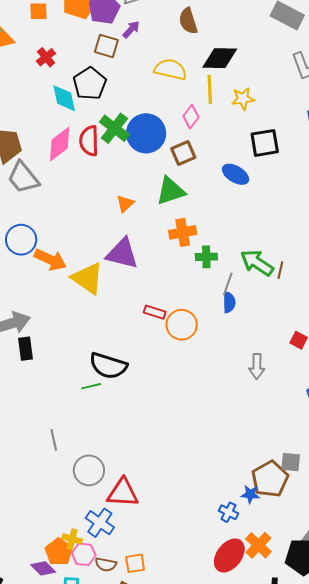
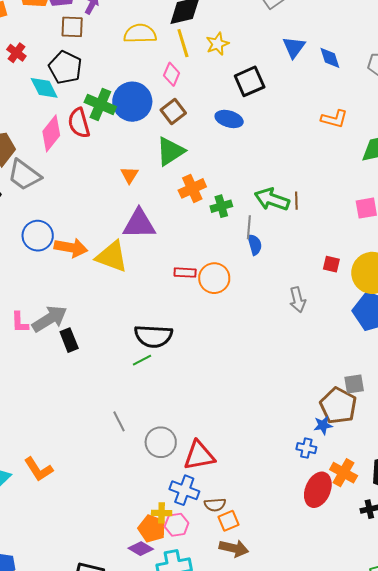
brown semicircle: (106, 564) -> (215, 505), moved

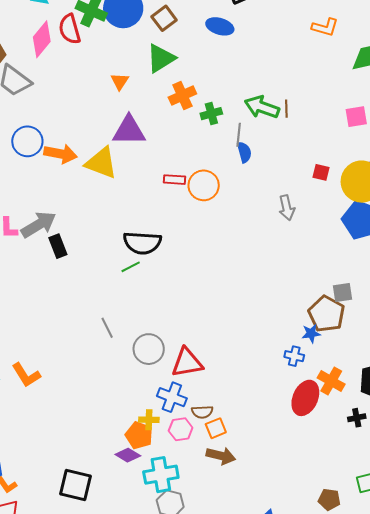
pink hexagon: (177, 525) -> (181, 429), moved

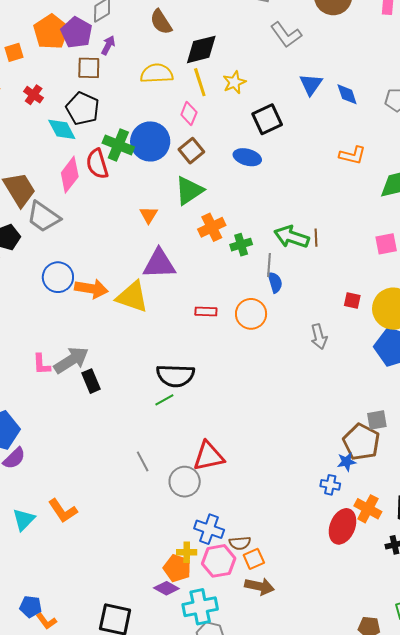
orange circle: (204, 185) -> (251, 314), moved
red triangle: (187, 363) -> (209, 456), moved
pink hexagon: (181, 429) -> (219, 561), size x1.4

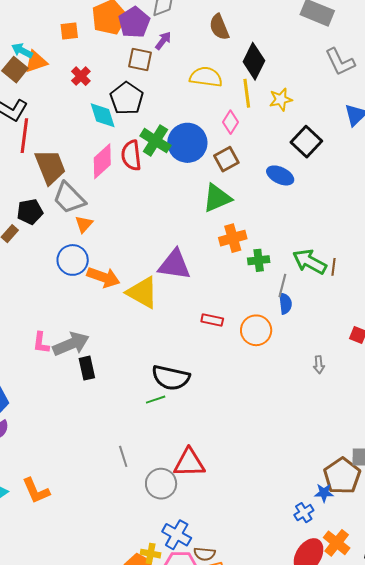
black diamond: (201, 49) -> (254, 61), turned -60
black square: (267, 119) -> (306, 142), turned -32
orange triangle: (149, 215) -> (84, 224), moved
gray arrow: (319, 337) -> (319, 365), size x0.7
blue cross: (330, 485) -> (304, 513), turned 36

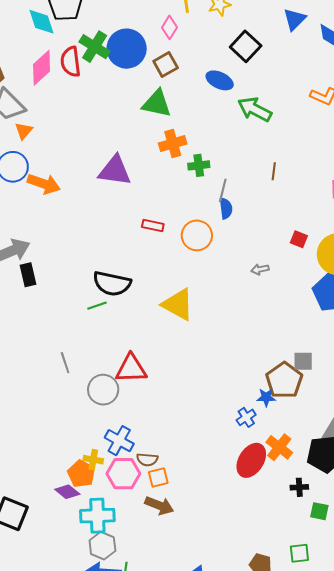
green triangle: (217, 198) -> (157, 104), turned 36
green arrow: (310, 262) -> (255, 109), moved
yellow triangle: (142, 292) -> (178, 304), moved
gray arrow: (319, 365) -> (260, 269), turned 84

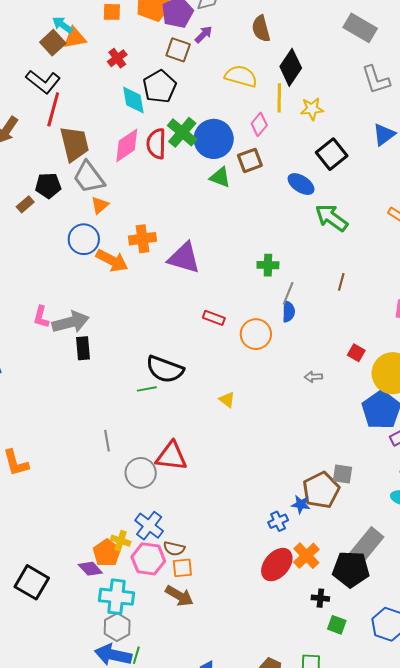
green triangle: (157, 104) -> (220, 177), moved, size x0.7
orange cross: (173, 143) -> (142, 239), moved
yellow triangle: (178, 304) -> (227, 400), size x0.5

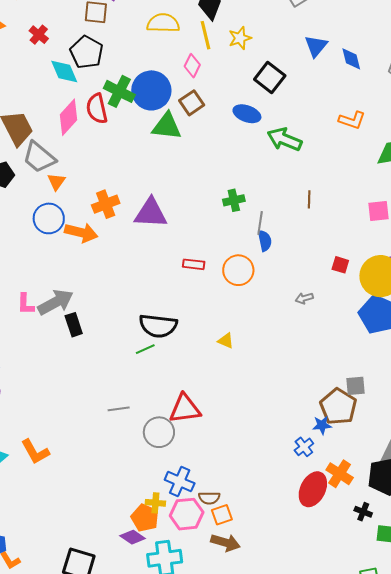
green triangle: (220, 177) -> (167, 126), size x1.4
gray line: (107, 441) -> (119, 409), turned -75
black cross: (320, 598) -> (363, 512), turned 30

